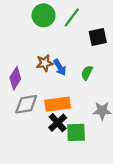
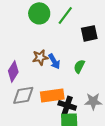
black cross: (58, 123) -> (67, 105), moved, turned -30

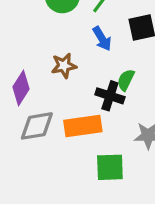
blue arrow: (54, 61) -> (102, 39), moved
black cross: (67, 105) -> (110, 96), moved

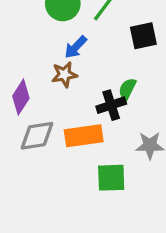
blue arrow: (102, 39) -> (76, 47), moved, turned 75
black cross: (110, 96) -> (111, 105), turned -36

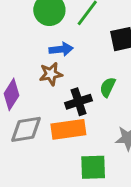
blue arrow: (76, 47) -> (61, 49), turned -140
black cross: (111, 105) -> (79, 102), moved

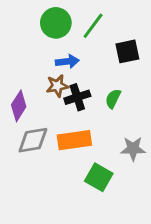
black cross: (79, 102) -> (77, 97), moved
green square: (93, 167) -> (99, 177), turned 32

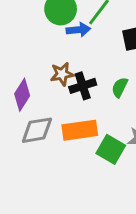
blue arrow: (67, 61) -> (78, 30), moved
green square: (99, 177) -> (111, 149), moved

